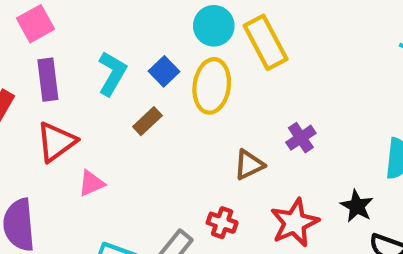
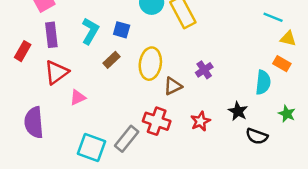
blue square: (164, 71) -> (122, 30), turned -30
yellow ellipse: (212, 86) -> (150, 64), moved
red cross: (222, 223) -> (157, 121), size x1.5
red star: (295, 223) -> (200, 121), size x0.7

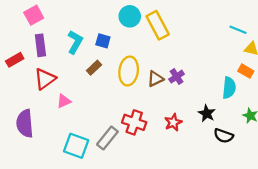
red rectangle: (23, 51) -> (15, 60), turned 30
brown triangle: (173, 86) -> (155, 79), moved

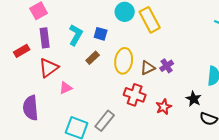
red cross: (134, 122) -> (135, 95), moved

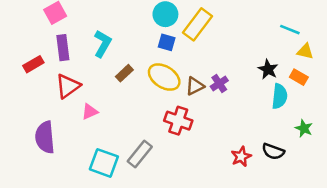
yellow rectangle: (150, 20) -> (197, 24), turned 65
blue square: (101, 34) -> (167, 42), moved
yellow ellipse: (124, 61) -> (164, 77), turned -65
black star: (194, 99) -> (268, 69), moved
red star: (164, 107) -> (241, 157), moved

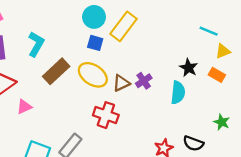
yellow triangle: (305, 51) -> (223, 51), turned -35
brown rectangle: (124, 73) -> (56, 71), size x1.6
cyan semicircle: (280, 96) -> (178, 93), moved

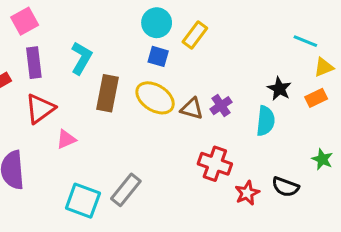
yellow rectangle: (124, 26) -> (195, 35), size x0.7
brown rectangle: (56, 71) -> (107, 93), turned -36
orange rectangle: (217, 75) -> (316, 98), turned -56
brown triangle: (121, 83) -> (192, 109), turned 42
red cross: (106, 115) -> (215, 164), moved

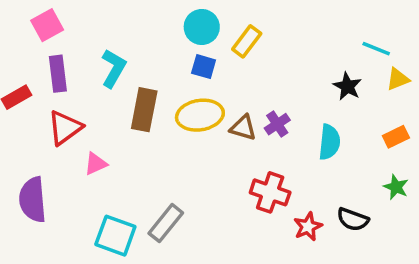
black star: (279, 89) -> (347, 86), moved
yellow ellipse: (155, 98) -> (200, 115), turned -42
orange rectangle: (316, 98) -> (396, 137), moved

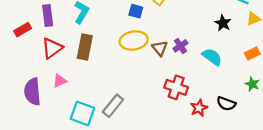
brown rectangle: (144, 110) -> (85, 47), moved
brown triangle: (243, 128) -> (160, 48), turned 35
cyan semicircle: (329, 142) -> (212, 57), turned -60
pink triangle: (96, 164) -> (60, 81), moved

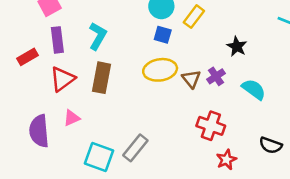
black star: (223, 23) -> (237, 46), moved
red star: (199, 108) -> (226, 160), moved

